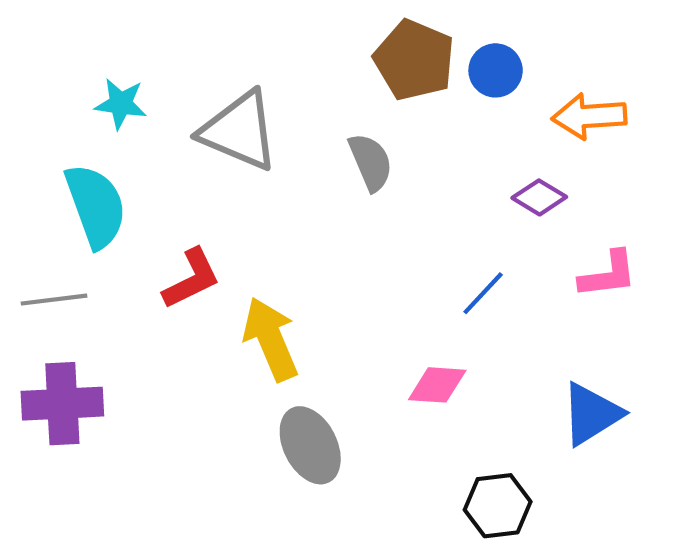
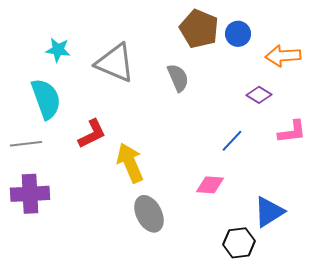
blue triangle: (591, 414) -> (269, 212), moved

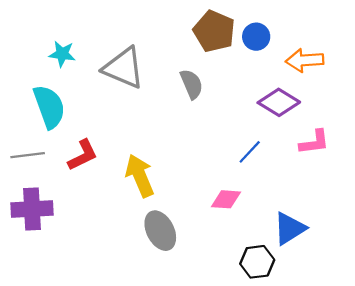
purple diamond: (259, 95) -> (279, 102), size x1.5
red L-shape: (92, 134) -> (83, 155), moved

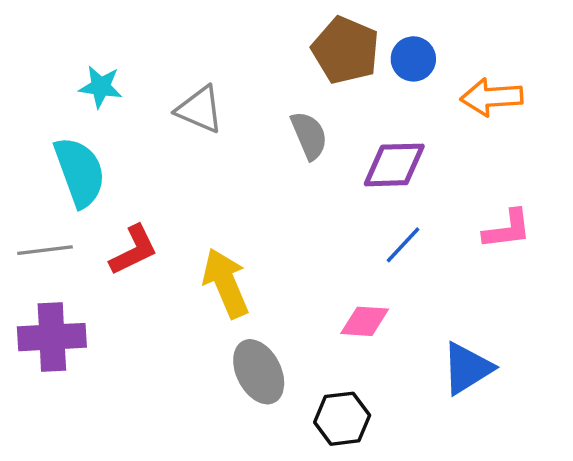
gray triangle: (124, 68) -> (200, 109), size x0.7
purple diamond: (279, 102) -> (394, 165), moved, turned -33
black hexagon: (257, 262) -> (342, 419), moved

